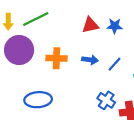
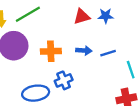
blue line: (114, 64) -> (108, 53), turned 35
blue cross: (106, 100) -> (64, 80), moved, turned 36

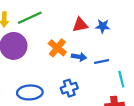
orange cross: (51, 51) -> (57, 48), moved, turned 36
blue cross: (64, 80) -> (69, 88), moved

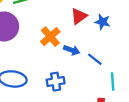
red triangle: (80, 25) -> (79, 16), turned -35
blue line: (102, 61) -> (95, 59), turned 40

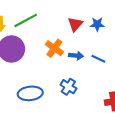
blue cross: (56, 82) -> (68, 87), turned -35

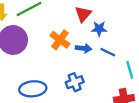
blue star: (97, 24) -> (99, 29), moved
blue cross: (68, 87) -> (75, 82), turned 35

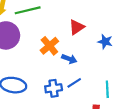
blue star: (99, 29) -> (105, 42), moved
blue line: (108, 52) -> (74, 83), moved, turned -72

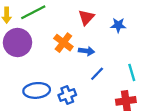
blue cross: (54, 88) -> (67, 95), moved

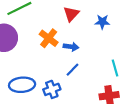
blue line: (97, 74) -> (72, 70), moved

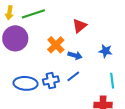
blue star: (102, 22) -> (106, 51), moved
blue cross: (52, 89) -> (51, 81), moved

